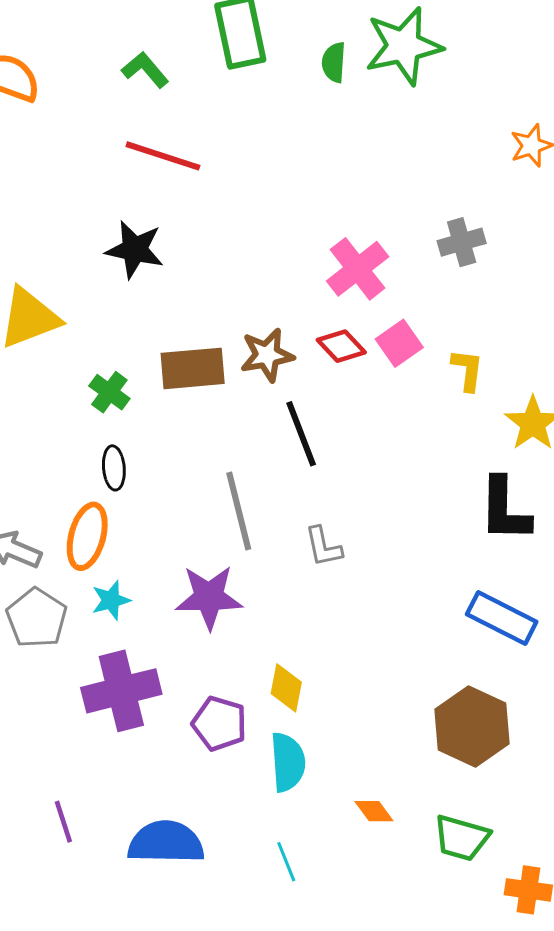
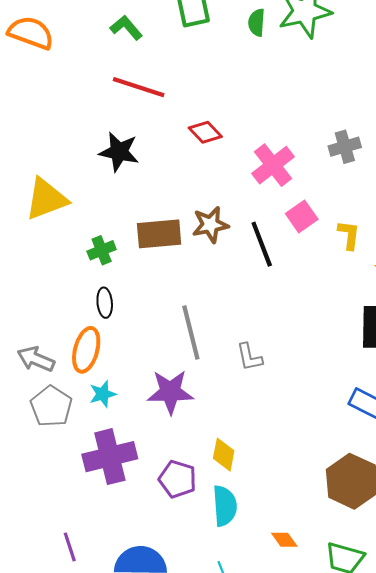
red diamond: (341, 346) -> (205, 132), moved
green cross: (109, 392) -> (102, 250), turned 32
black line: (301, 434) -> (262, 244), moved

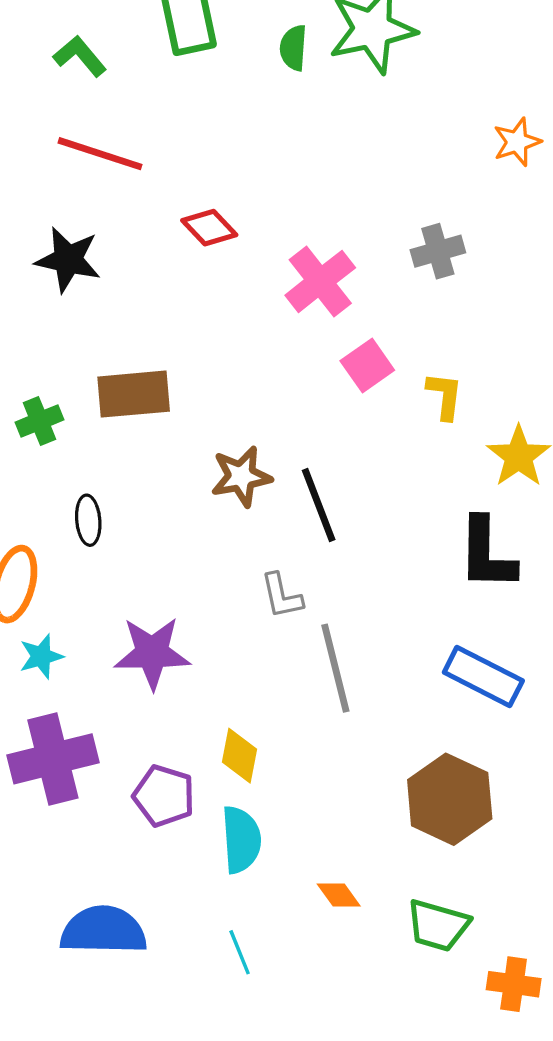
brown star: (210, 225) -> (241, 476), moved
black line: (262, 244) -> (319, 505), moved
black ellipse: (105, 303) -> (88, 520), moved
gray line: (191, 332) -> (335, 668), moved

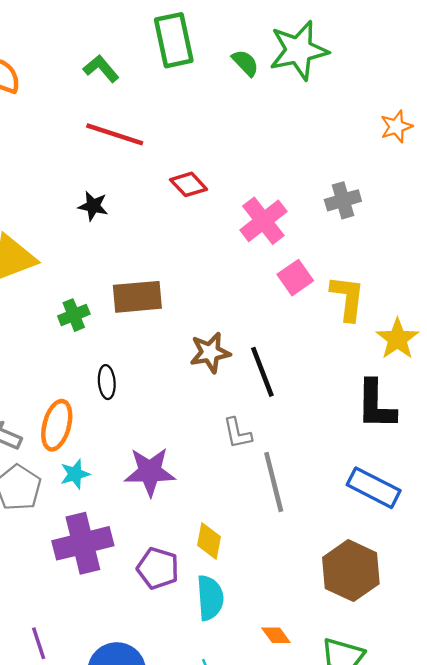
green semicircle: (293, 48) -> (245, 63), turned 132
black star: (68, 260) -> (93, 206), size x0.7
yellow L-shape: (445, 396) -> (348, 298), size x1.4

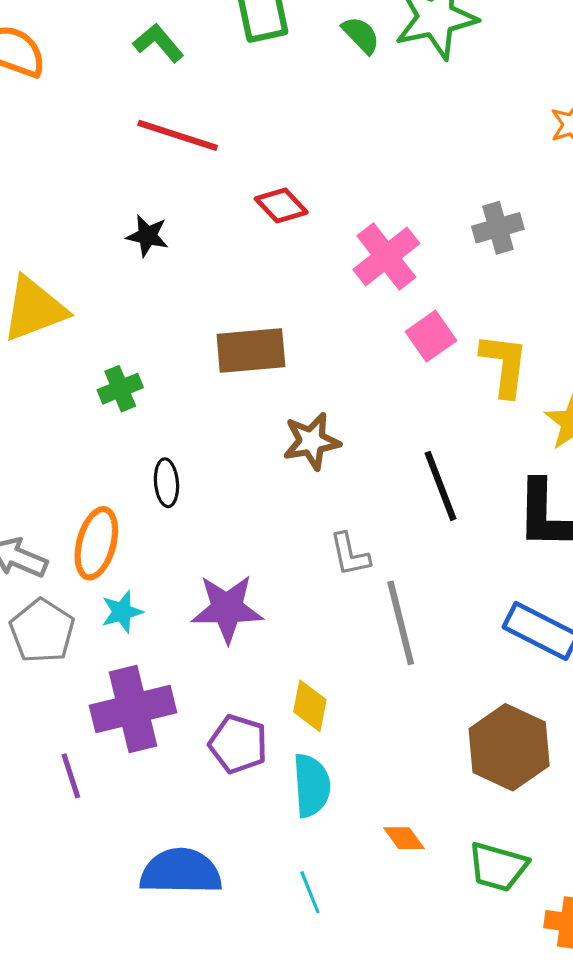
brown rectangle: (137, 297) -> (251, 350), moved
black line: (262, 372) -> (441, 486), moved
purple line: (39, 643) -> (71, 776), moved

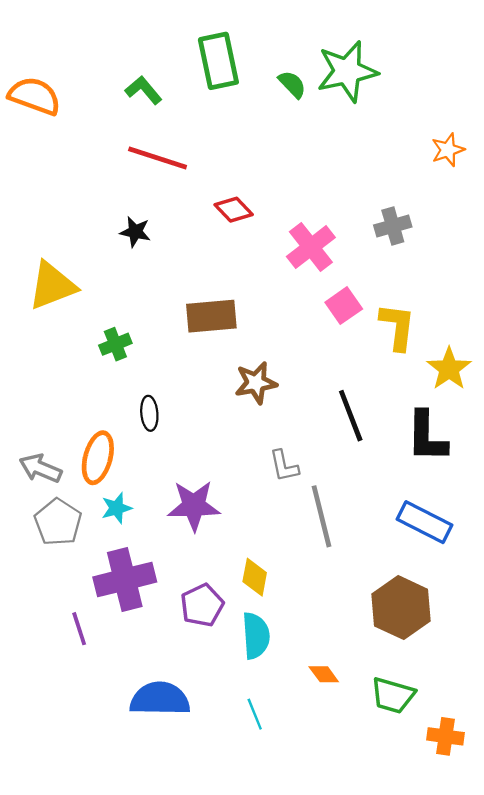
purple pentagon: (238, 744) -> (202, 605), turned 30

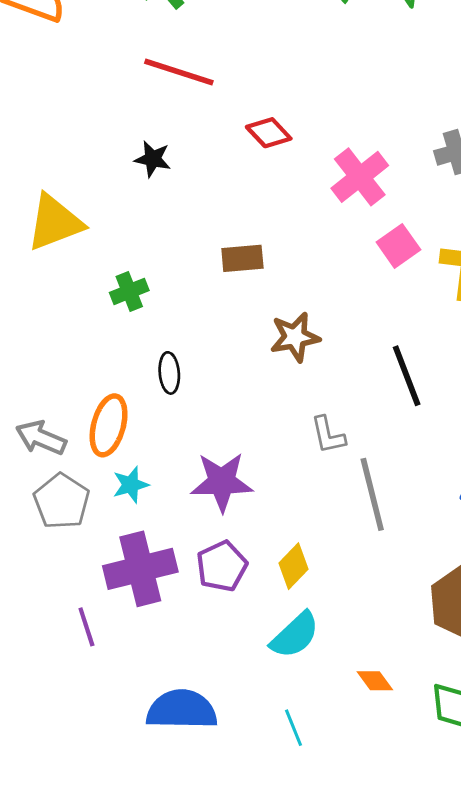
brown rectangle: (211, 316) -> (242, 258), size x0.7
yellow diamond: (255, 577) -> (294, 566), turned 33
purple pentagon: (202, 605) -> (222, 566), moved
cyan semicircle: (256, 636) -> (295, 635), turned 51

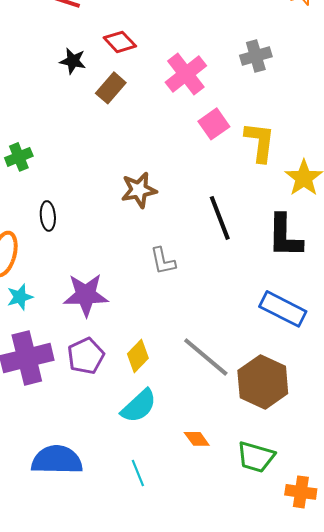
black star: (153, 159) -> (73, 61), moved
brown rectangle: (242, 258) -> (111, 88), moved, turned -44
gray line: (372, 494) -> (206, 357), moved, turned -36

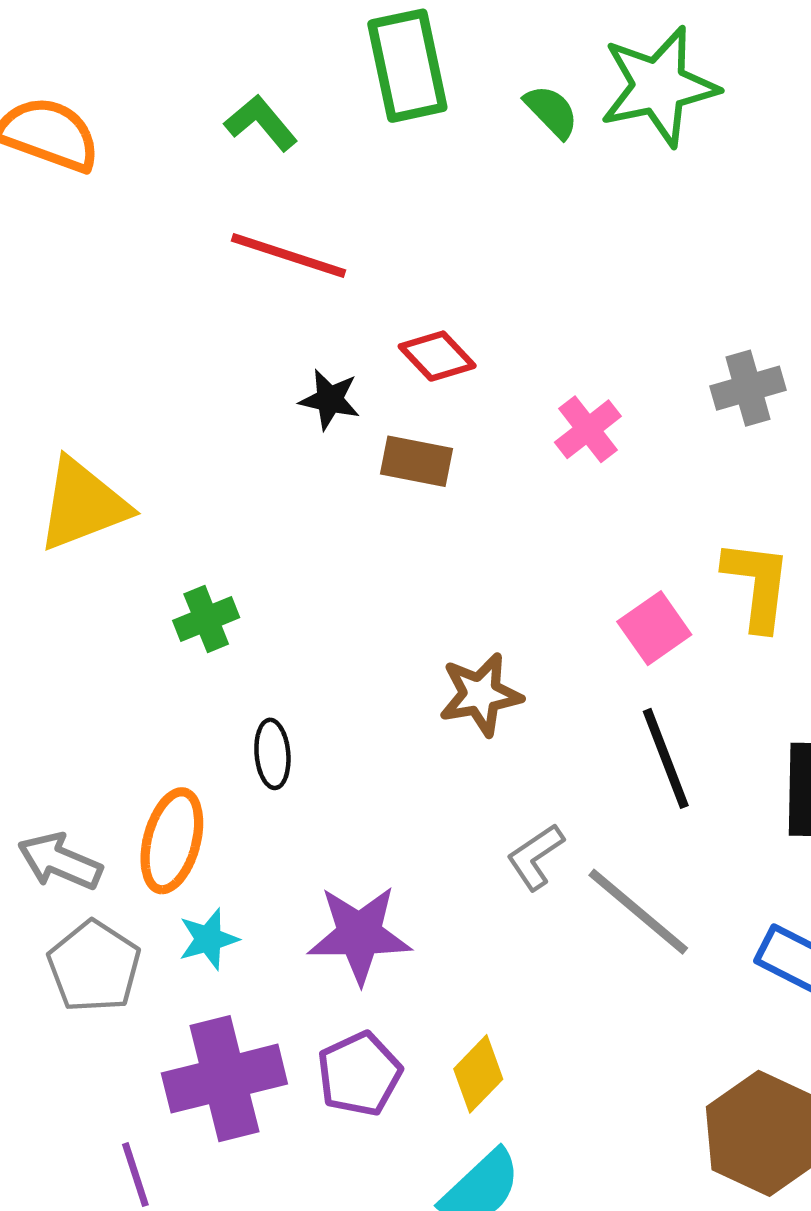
pink cross: (186, 74) -> (588, 429), size x0.7
brown rectangle: (111, 88) -> (416, 461), turned 60
pink square: (214, 124) -> (654, 628), moved
gray L-shape: (163, 261) -> (535, 857), turned 68
gray line: (206, 357) -> (638, 912), moved

